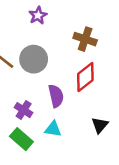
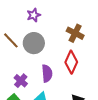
purple star: (38, 15) -> (34, 15), moved
red diamond: (85, 77) -> (71, 62), turned -35

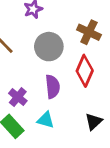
gray circle: (34, 43) -> (49, 47), moved

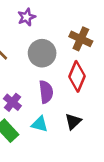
black triangle: (94, 122) -> (73, 122), moved

